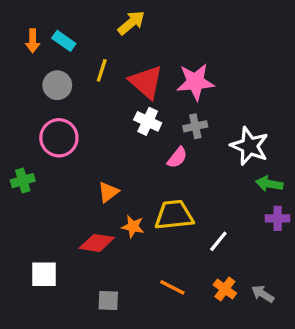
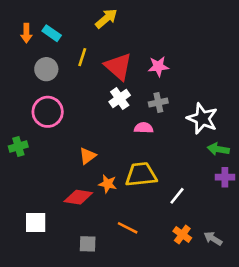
pink star: (195, 82) -> (158, 66), size x0.7
white cross: (148, 121) -> (120, 98), turned 30
pink semicircle: (177, 158) -> (144, 128), turned -126
orange line: (172, 287) -> (128, 228), moved

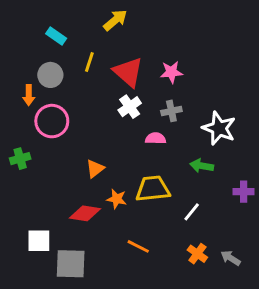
orange arrow: (26, 33) -> (29, 95), moved
green arrow: (218, 149) -> (202, 166), moved
gray square: (88, 244) -> (71, 264), moved, size x1.6

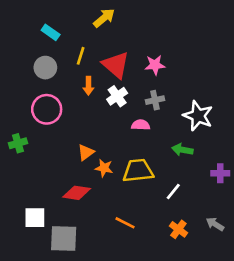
orange arrow: (29, 95) -> (88, 86), moved
orange star: (117, 199) -> (104, 168), moved
gray arrow: (231, 258) -> (215, 224), moved

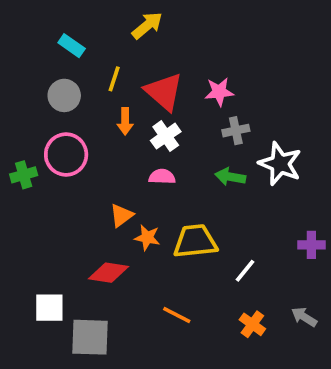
gray cross: (155, 100) -> (236, 131), moved
pink semicircle: (141, 125) -> (162, 177), moved
green cross: (18, 143) -> (24, 175), moved
green arrow: (182, 150) -> (230, 177), moved

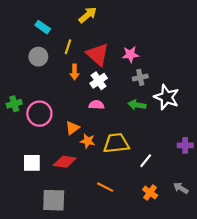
pink circle: (66, 155) -> (39, 114), moved
white square: (49, 308) -> (32, 163), moved

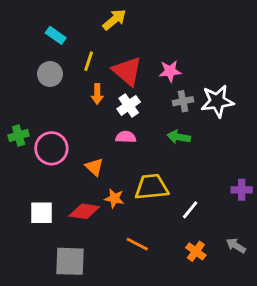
white star: (167, 97) -> (217, 101), moved, turned -30
orange triangle: (72, 128) -> (94, 167), turned -40
orange star: (88, 141) -> (114, 198), moved

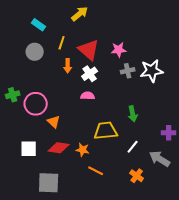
green arrow: (179, 137) -> (133, 114), moved, turned -112
orange triangle: (94, 167) -> (54, 122), moved
orange star: (114, 198) -> (83, 150), moved
gray arrow: (236, 246) -> (160, 159), moved, size x1.5

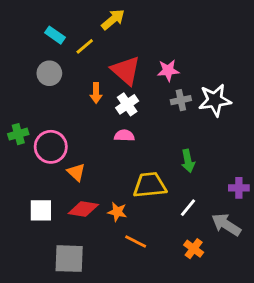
yellow line: (62, 43) -> (85, 46), moved, turned 32

